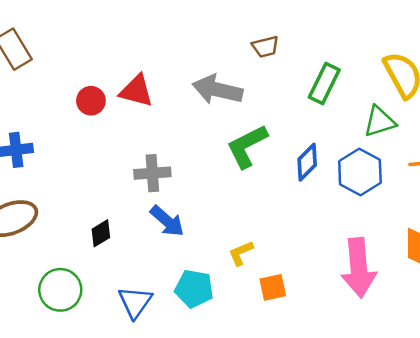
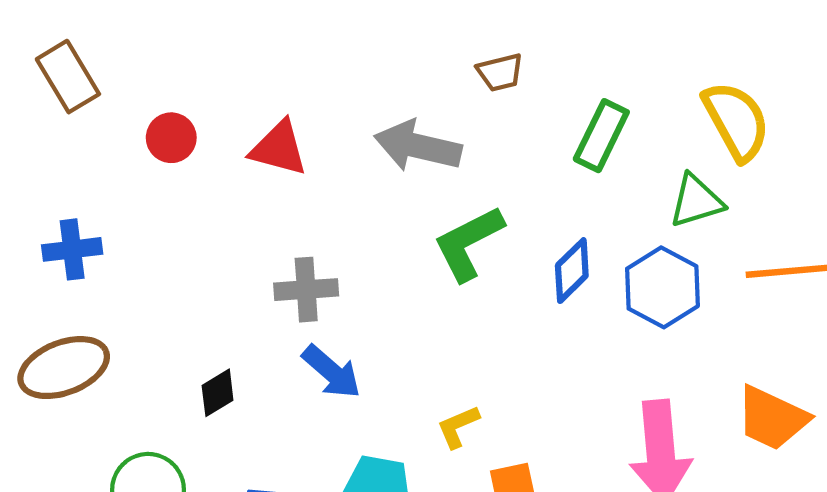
red circle: (91, 101) -> (171, 138), moved

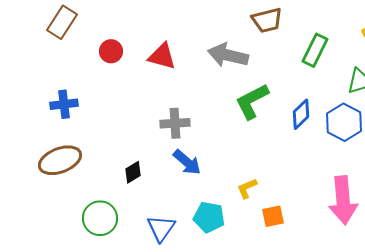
brown trapezoid: (500, 72) -> (267, 20), size x1.4
brown rectangle: (68, 77) -> (62, 22), turned 64

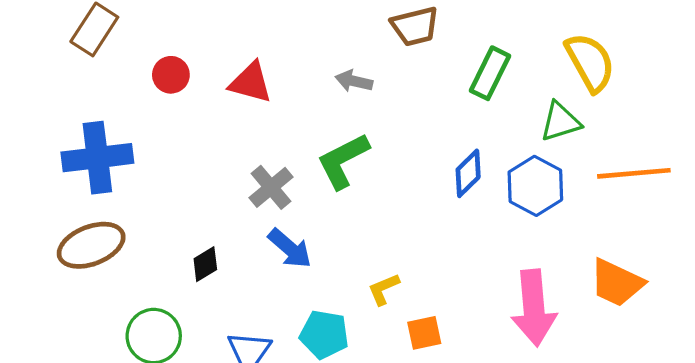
gray arrow: (228, 55) -> (354, 81), size x0.6
green L-shape: (252, 101) -> (343, 161), moved
blue cross: (64, 104) -> (97, 158), size x1.6
gray cross: (175, 123) -> (271, 187), turned -36

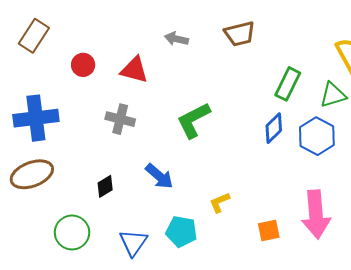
green rectangle: (490, 73) -> (288, 84), moved
gray arrow: (354, 81) -> (176, 39), moved
gray cross: (271, 187) -> (120, 119), moved, turned -36
orange square: (424, 333) -> (269, 230), moved

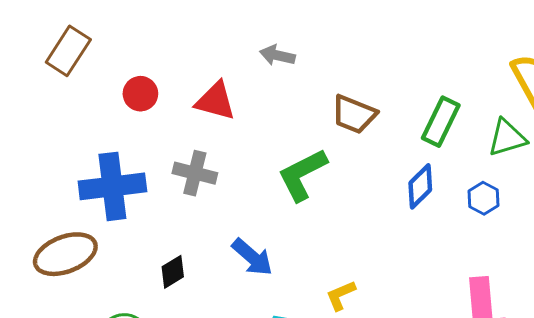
brown trapezoid: (240, 34) -> (354, 114), moved, turned 36
blue cross: (36, 118) -> (112, 186), moved
blue hexagon: (317, 136) -> (484, 198), size x0.6

